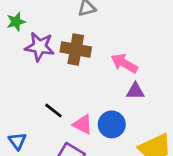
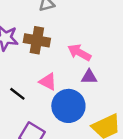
pink triangle: (83, 124) -> (48, 82), moved
blue circle: (112, 124) -> (68, 106), size x1.4

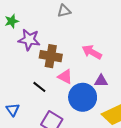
brown cross: (37, 40) -> (51, 56), moved
purple triangle: (89, 77) -> (101, 81), moved

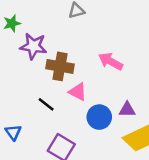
purple triangle: (101, 81) -> (127, 109), moved
blue circle: (83, 97) -> (99, 117), size x0.7

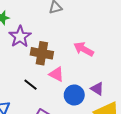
purple star: (33, 46) -> (20, 37), turned 30
purple triangle: (127, 109) -> (97, 89), turned 32

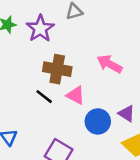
purple star: (20, 37) -> (40, 29), moved
black line: (30, 85) -> (44, 97), moved

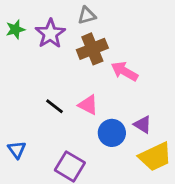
brown cross: (57, 69) -> (92, 49), moved, turned -32

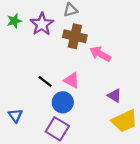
brown cross: (92, 49) -> (75, 36), turned 35
blue circle: (112, 133) -> (63, 102), moved

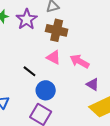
pink arrow: (100, 54) -> (80, 61), moved
pink triangle: (72, 80) -> (54, 57), moved

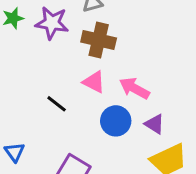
purple star: (27, 19) -> (52, 23), turned -30
blue circle: (46, 90) -> (116, 121), moved

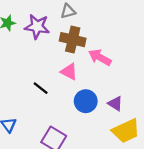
pink arrow: (134, 88) -> (100, 57), moved

